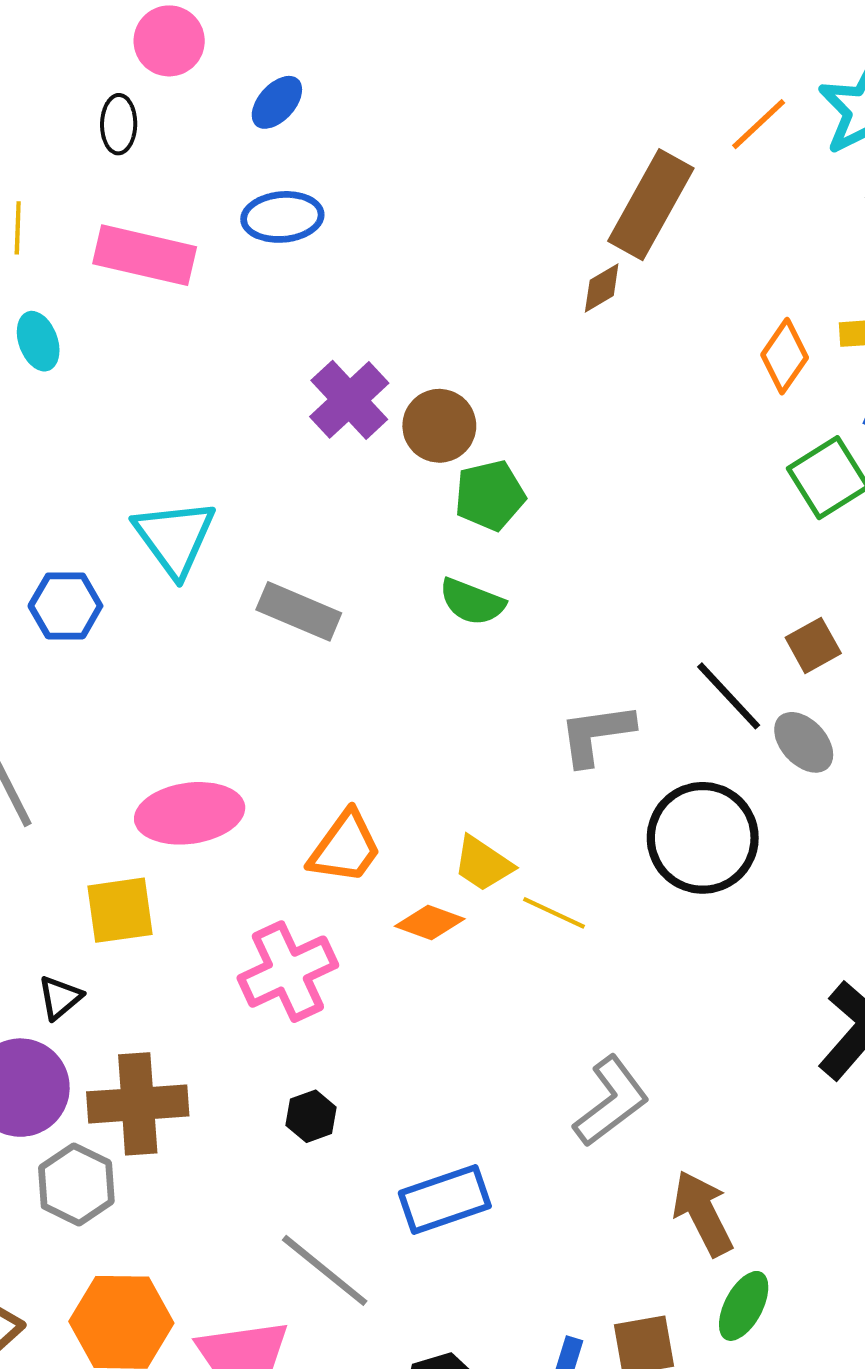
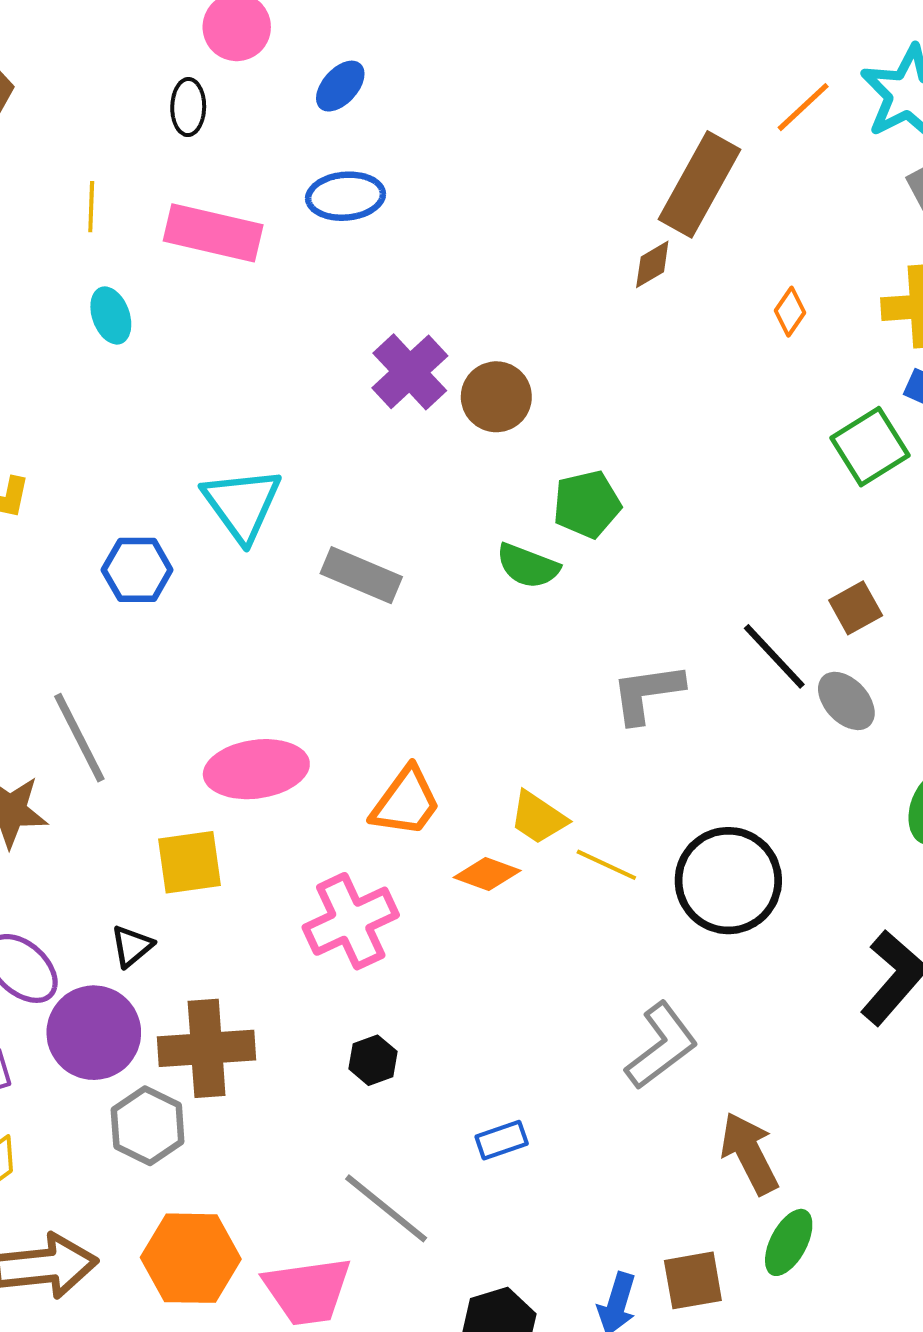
orange diamond: (785, 356) -> (790, 312), moved, size x0.7
green pentagon: (490, 495) -> (587, 504), moved
black circle: (703, 838) -> (728, 881), moved
blue rectangle: (445, 1199) -> (502, 1140), size x0.6

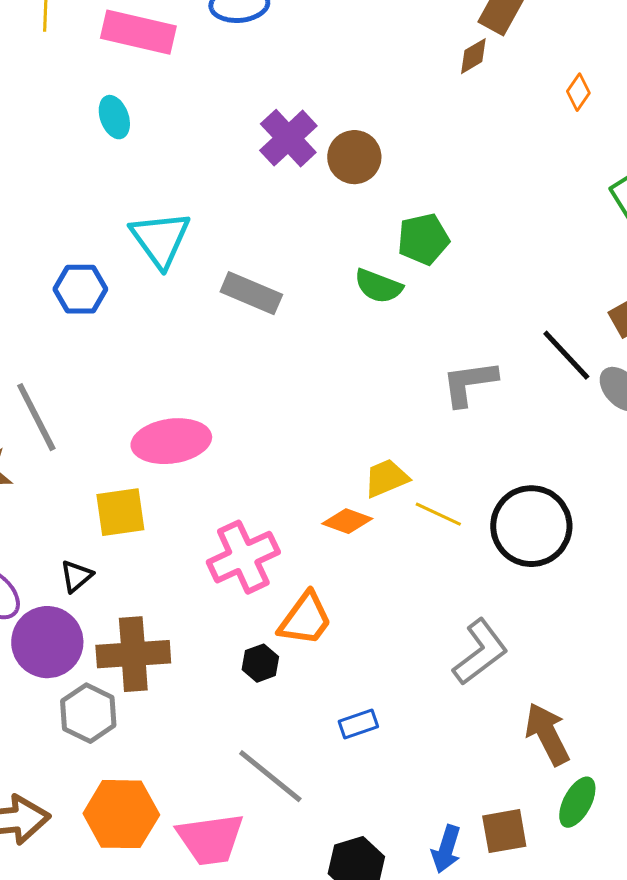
cyan ellipse: (111, 315) -> (114, 117), moved
orange trapezoid: (406, 802) -> (305, 619), moved
yellow trapezoid: (538, 818) -> (386, 478), turned 123

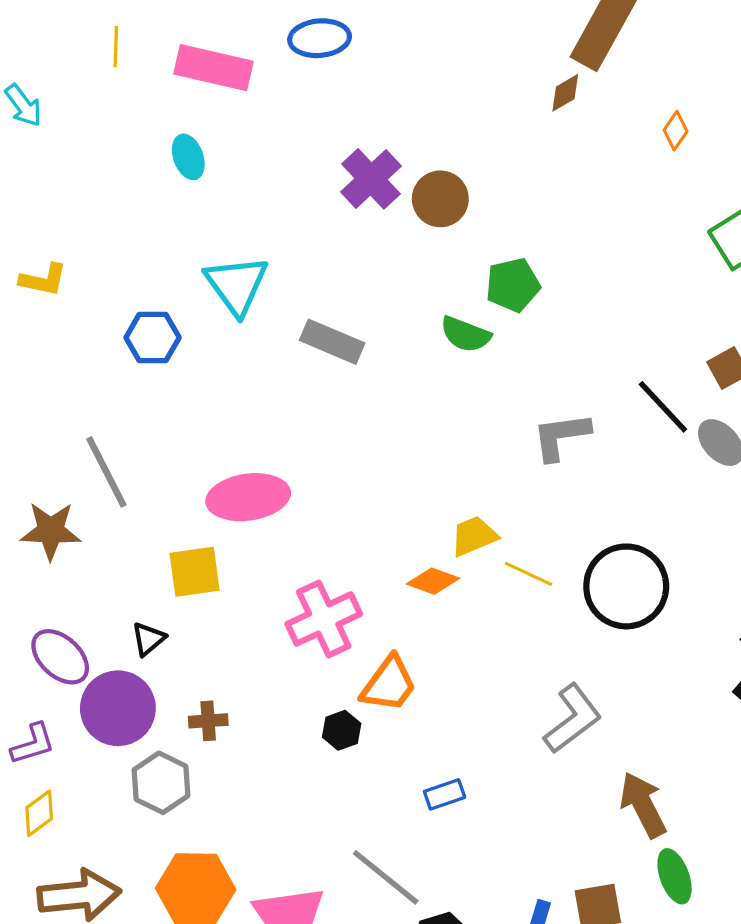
brown cross: (133, 654) -> (208, 721), size x0.5
gray line: (270, 776) -> (386, 877), moved
green ellipse: (577, 802) -> (675, 876), turned -48

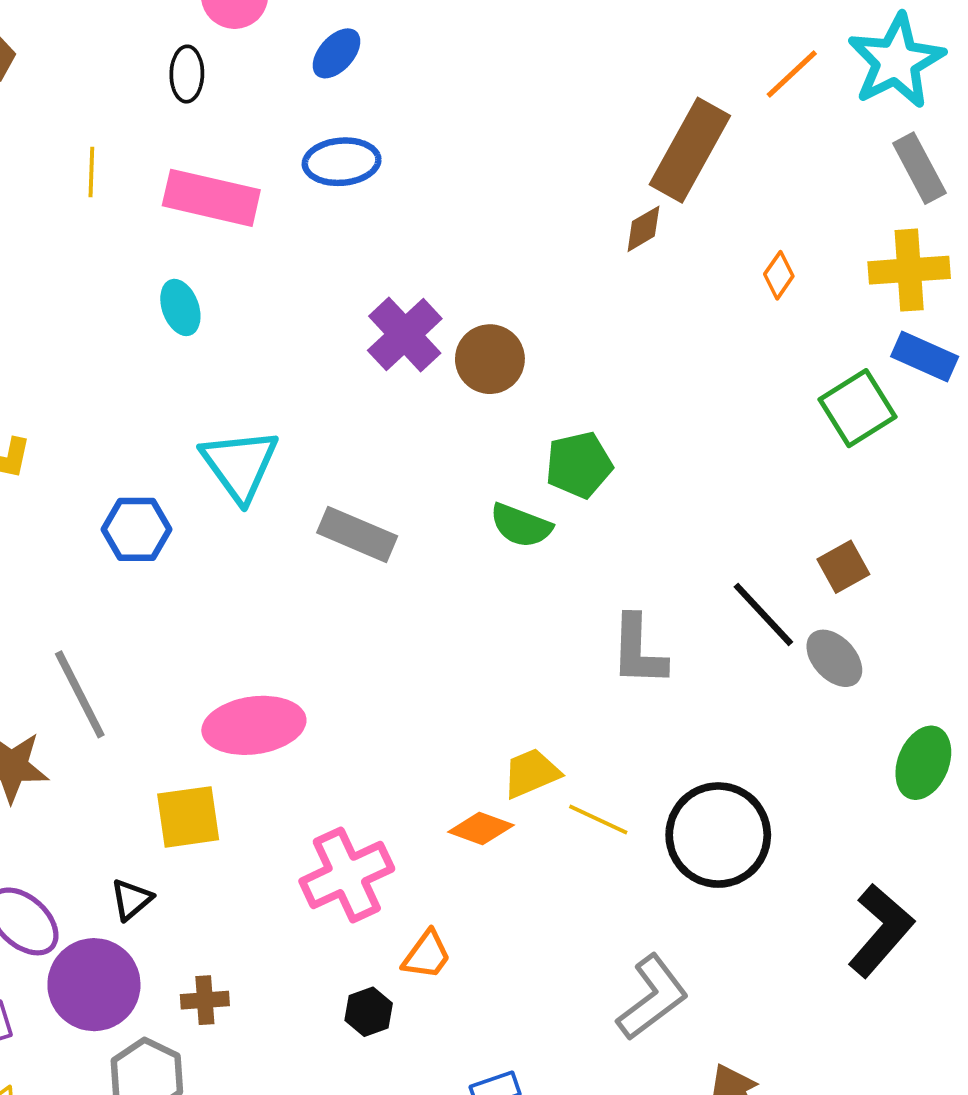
gray L-shape: (561, 436) -> (638, 651), turned -80
orange trapezoid: (389, 684) -> (427, 955), size x0.7

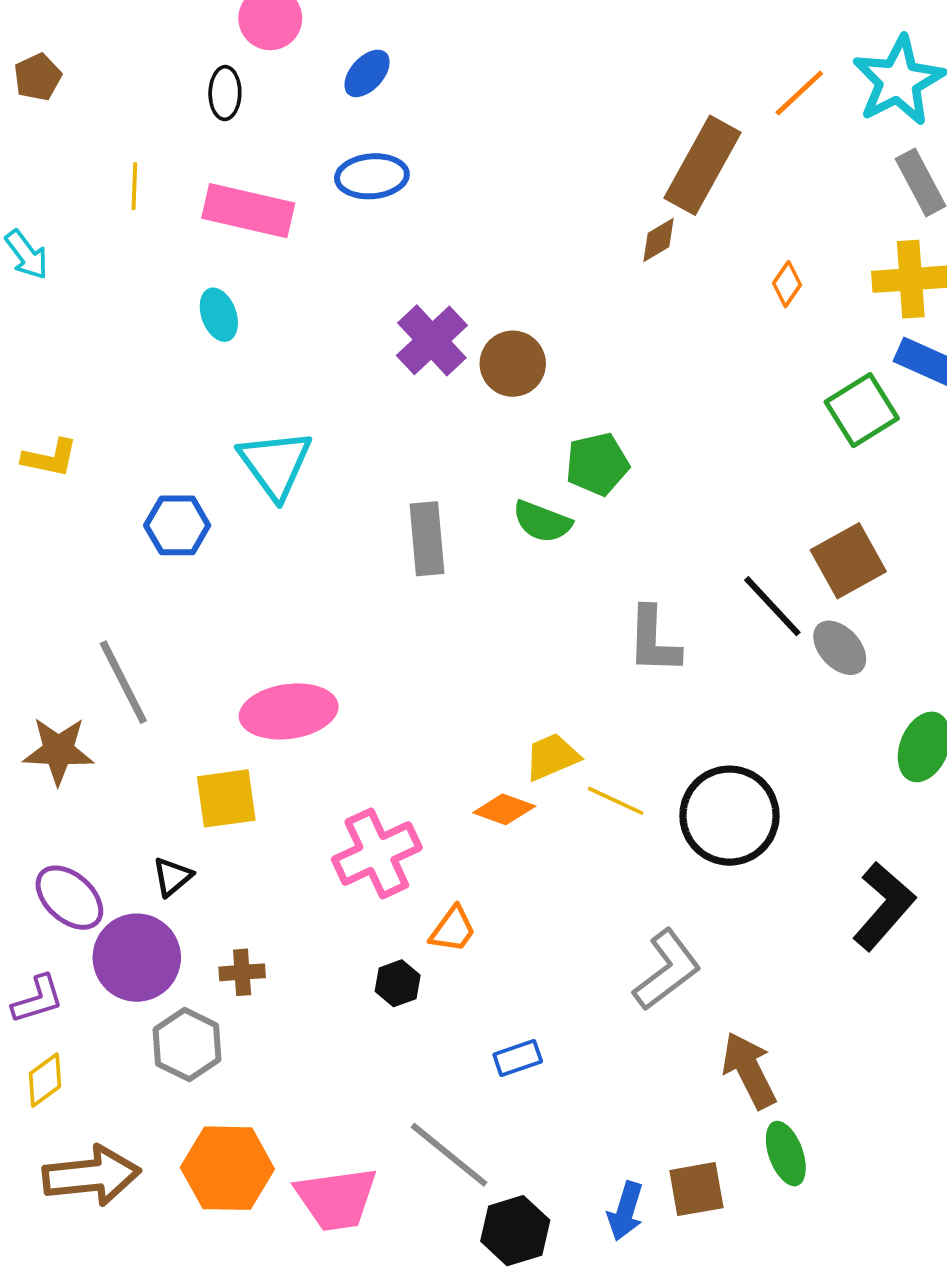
gray rectangle: (357, 534) -> (427, 539), moved, turned 62
brown square: (843, 567) -> (848, 561), size x1.5

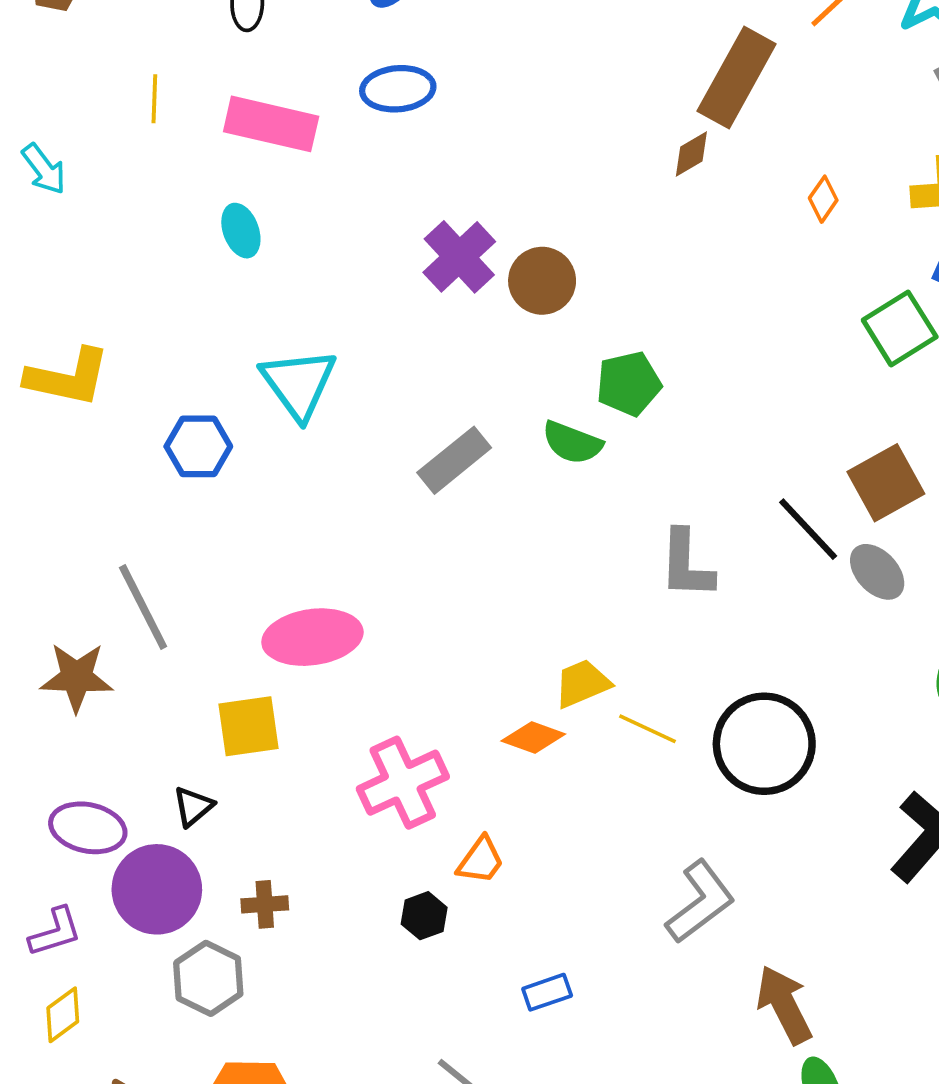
yellow L-shape: (50, 458) -> (68, 377), size x1.5
gray rectangle: (427, 539) -> (454, 460), turned 56
purple ellipse: (69, 898) -> (88, 828), turned -30

